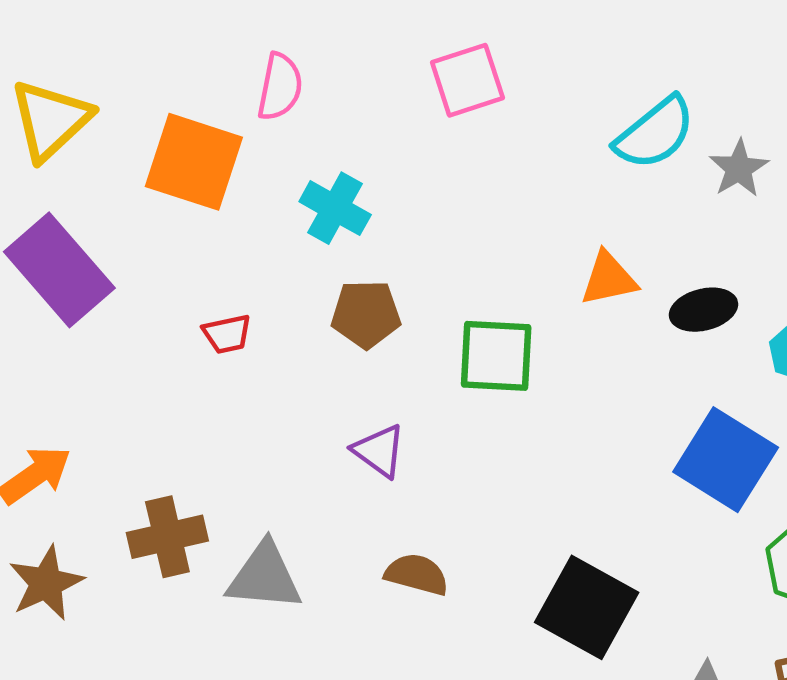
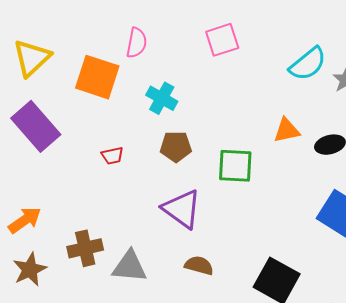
purple triangle: (379, 451) -> (182, 209), size x1.6

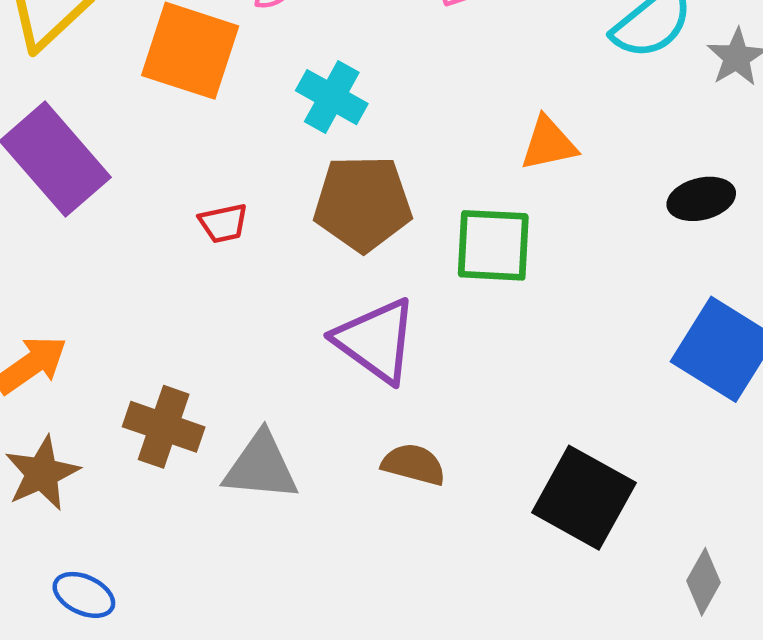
orange triangle: (287, 130) -> (549, 144), moved
brown pentagon: (176, 147) -> (363, 203), size x1.4
brown cross: (85, 248) -> (164, 427), turned 32

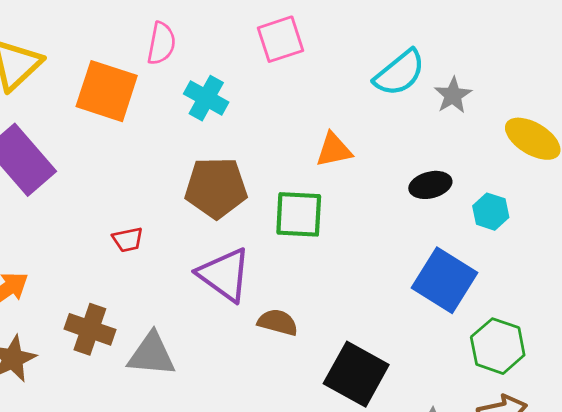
cyan cross: (332, 97) -> (206, 98), moved
red trapezoid: (223, 223) -> (128, 240), moved
brown semicircle: (414, 464) -> (278, 322), moved

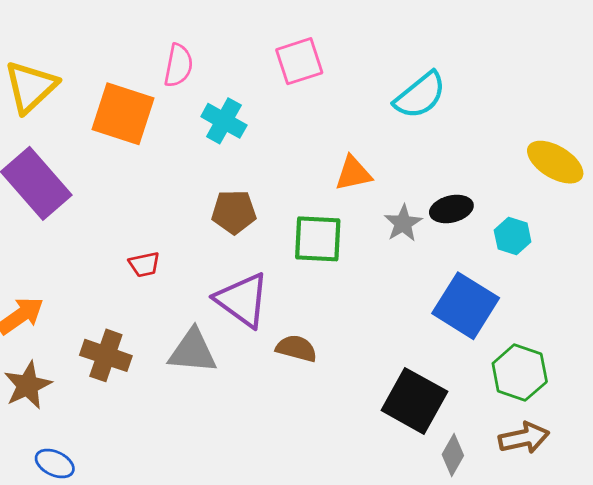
gray star: (453, 95) -> (403, 223), moved
brown pentagon: (216, 188) -> (234, 212), size x0.7
gray triangle: (152, 355) -> (193, 351), moved
black square: (356, 374) -> (414, 401), moved

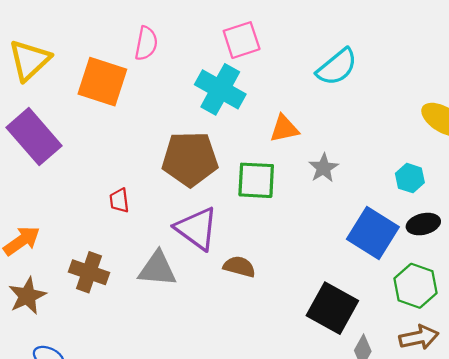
cyan cross: (224, 121) -> (220, 89), moved, size x1.4
black ellipse: (451, 209) -> (423, 224), moved
brown pentagon: (234, 212) -> (190, 159), size x1.6
red trapezoid: (144, 264) -> (119, 200), turned 95

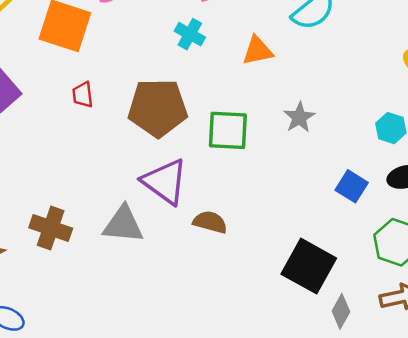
cyan cross: (220, 89) -> (190, 34), size x0.6
orange triangle: (284, 129) -> (258, 51), moved
red trapezoid: (119, 200) -> (83, 95), moved
blue square: (373, 233) -> (352, 186), size x0.6

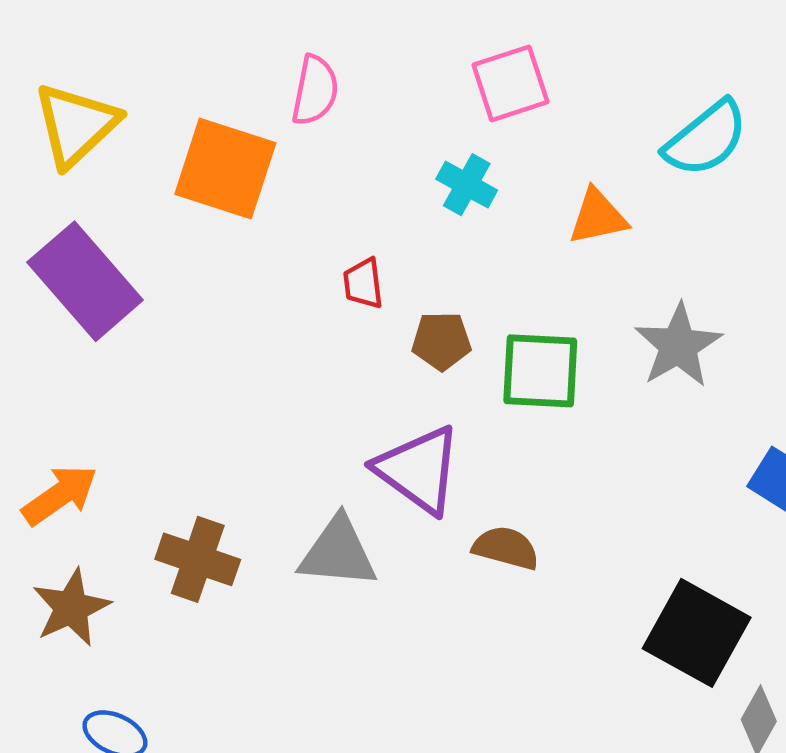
red trapezoid: (83, 95) -> (363, 283), moved
brown pentagon: (158, 108) -> (441, 341), moved, size x0.5
gray star: (299, 117) -> (678, 346), size x1.4

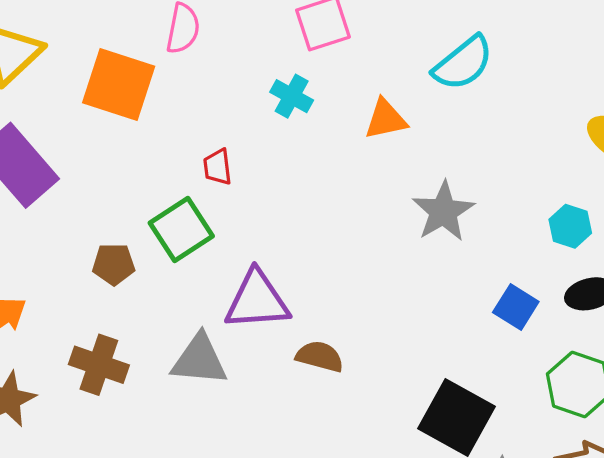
brown pentagon: (441, 341) -> (114, 264), moved
green square: (540, 371) -> (181, 230), moved, turned -36
purple triangle: (418, 470) -> (257, 300), turned -40

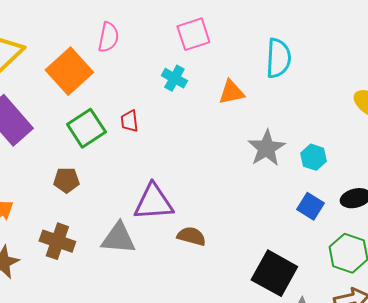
cyan semicircle: (463, 63) -> (278, 58), turned -48
orange square: (119, 85) -> (69, 71), turned 30
cyan hexagon: (570, 226) -> (313, 157), moved
green square: (181, 230) -> (86, 128), moved

